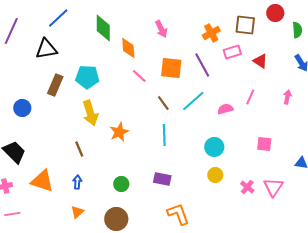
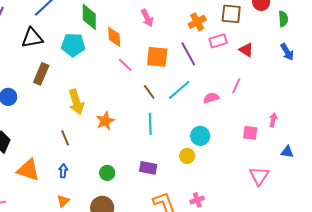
cyan pentagon: (87, 77) -> (73, 45), moved
pink arrow: (287, 97) -> (273, 120), moved
yellow circle: (215, 175) -> (187, 156), moved
pink cross: (247, 187) -> (197, 200), moved, turned 32

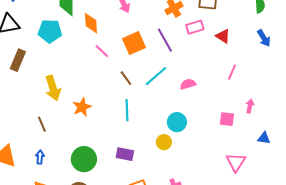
orange square: (157, 57) -> (134, 43), turned -30
pink line: (236, 86) -> (232, 72), moved
green circle: (107, 173) -> (84, 159), size x1.6

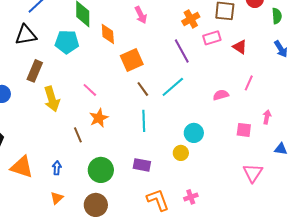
orange square: (134, 43) -> (132, 60), moved
pink line: (102, 51) -> (90, 90), moved
pink semicircle: (188, 84) -> (221, 95), moved
yellow arrow: (53, 88) -> (52, 99), moved
brown line: (42, 124) -> (78, 135), moved

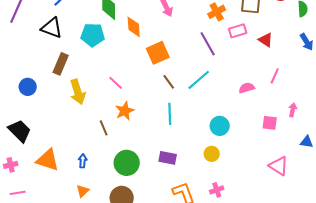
black triangle: (26, 35) -> (52, 28), turned 30
yellow circle: (181, 153) -> (212, 154), moved
pink triangle: (253, 173) -> (279, 166), turned -30

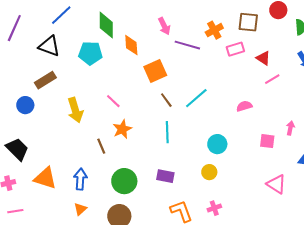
purple line: (208, 44) -> (187, 45), moved, turned -45
brown rectangle: (61, 64) -> (45, 80), moved, turned 35
pink line: (275, 76) -> (272, 79), moved, turned 35
blue arrow: (83, 161) -> (80, 179), size x1.5

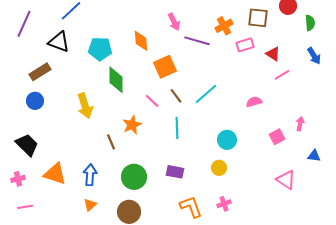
green diamond: (106, 25) -> (116, 80), moved
brown rectangle: (45, 80) -> (40, 72), moved
pink line: (113, 101) -> (152, 101), moved
pink square: (267, 141) -> (277, 137), turned -35

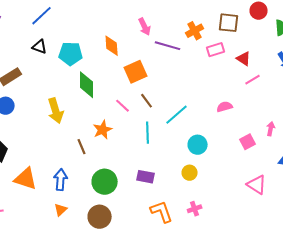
black triangle: (59, 42) -> (40, 47), moved, size x0.7
cyan line: (206, 94) -> (177, 115), moved

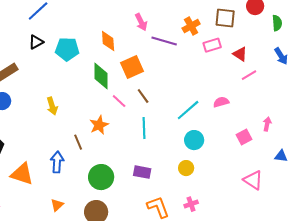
black triangle: (40, 47) -> (36, 42), turned -49
green diamond: (87, 85) -> (101, 76), moved
yellow arrow: (56, 111) -> (52, 106), size x0.7
cyan line: (177, 115) -> (188, 110), moved
blue arrow: (61, 180) -> (57, 162), moved

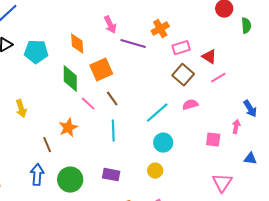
brown square: (225, 18) -> (183, 75), moved, turned 35
blue arrow: (281, 56) -> (250, 109), moved
pink square: (244, 137) -> (213, 140), turned 35
blue arrow: (57, 162) -> (37, 175), moved
pink triangle: (253, 180) -> (222, 183), turned 30

